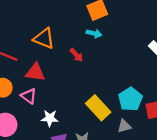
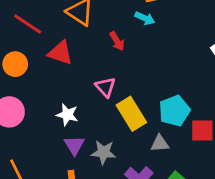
pink triangle: (29, 96) -> (105, 87), moved

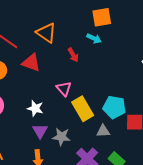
cyan pentagon: (174, 111) -> (114, 107), turned 30

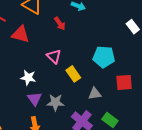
cyan pentagon: (114, 107) -> (104, 57), moved
yellow rectangle: (83, 109) -> (73, 74), size x0.7

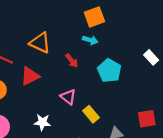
red triangle: (20, 34) -> (30, 76), turned -36
cyan pentagon: (104, 57) -> (109, 71), moved, turned 30

